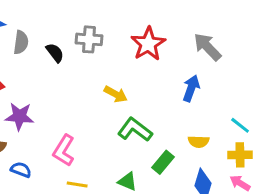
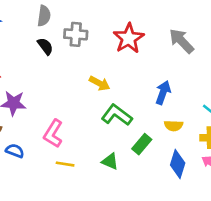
gray semicircle: (21, 42) -> (44, 16), moved
blue arrow: (191, 88) -> (163, 93), moved

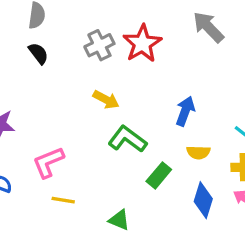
gray cross: (76, 34) -> (99, 45), moved, turned -30
gray arrow: (182, 41) -> (208, 27), moved
pink L-shape: (53, 134) -> (48, 162), turned 36
green triangle: (110, 161) -> (119, 220), moved

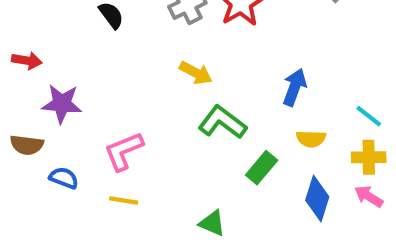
yellow line: (63, 200) -> (124, 201), moved

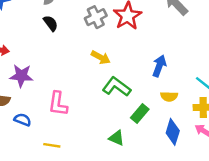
pink L-shape: (124, 151) -> (58, 104), turned -60
yellow line: (124, 201) -> (52, 145), moved
green triangle: (212, 223) -> (117, 138), moved

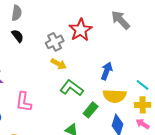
gray cross: (96, 17) -> (55, 42), moved
yellow semicircle: (169, 96) -> (115, 96), size x1.6

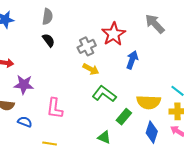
blue arrow: (107, 71) -> (132, 60), moved

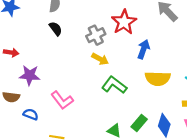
yellow semicircle: (149, 102) -> (158, 79), moved
pink L-shape: (55, 108) -> (62, 100), turned -45
green rectangle: (124, 117) -> (139, 123), moved

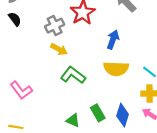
blue arrow: (144, 49) -> (113, 40), moved
green rectangle: (139, 123) -> (98, 113), turned -70

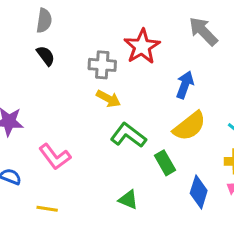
gray cross: (55, 26) -> (102, 65), turned 30
yellow semicircle: (116, 69) -> (189, 126), turned -40
green rectangle: (98, 113) -> (165, 163), moved

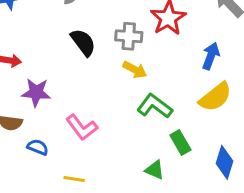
black semicircle: (46, 56) -> (83, 42), moved, size x1.4
green rectangle: (165, 163) -> (180, 143), moved

